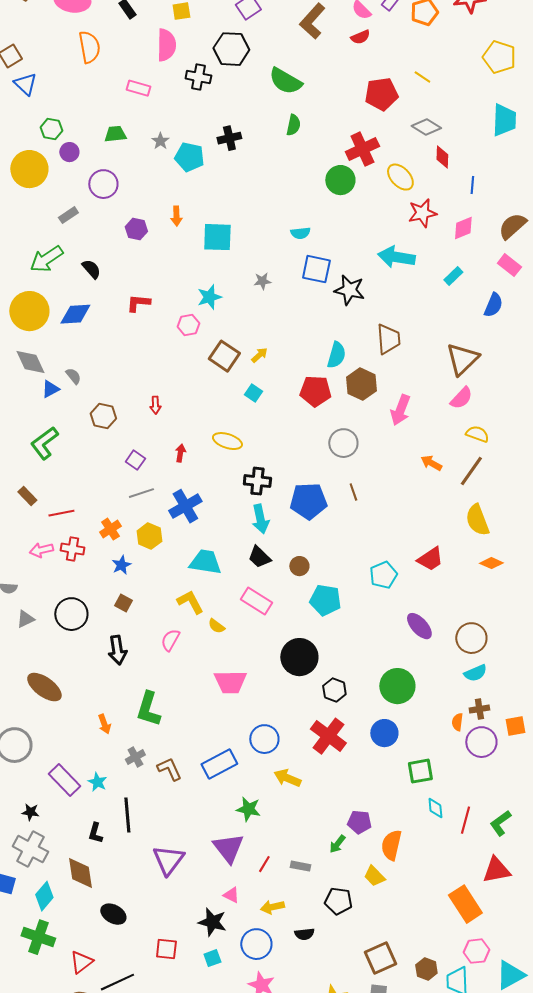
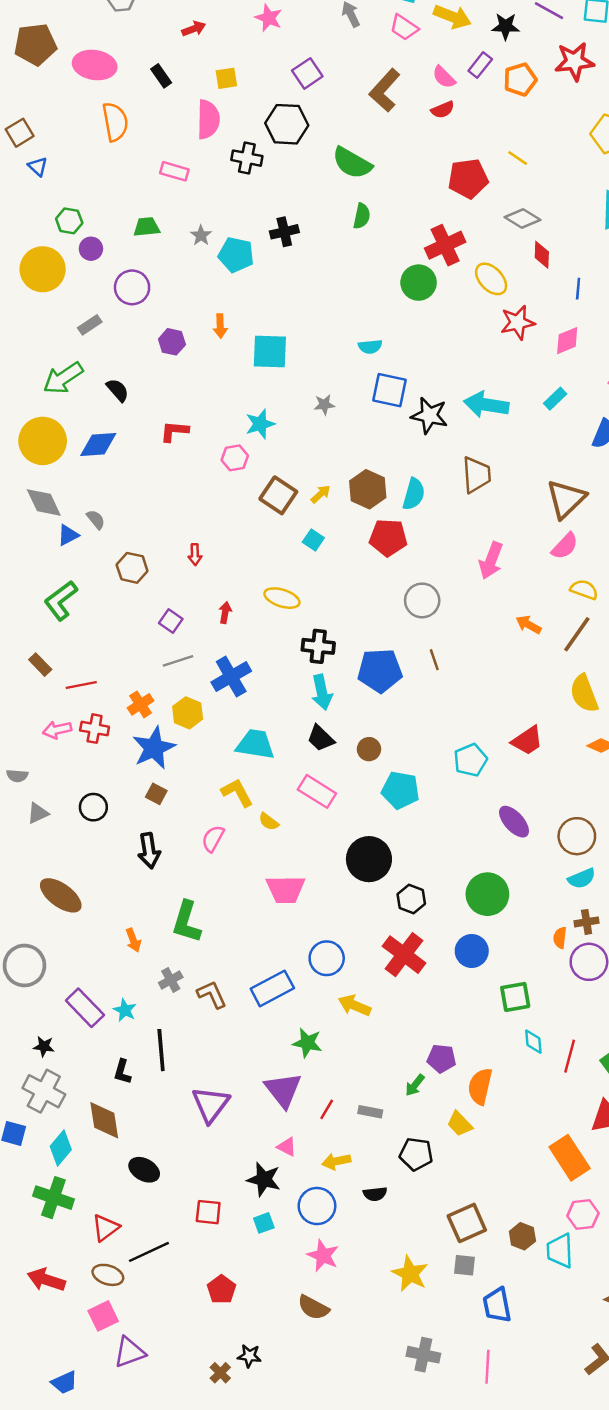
blue triangle: (25, 84) -> (38, 167), size x0.7
cyan arrow: (396, 257) -> (486, 405), moved
brown hexagon: (361, 384) -> (368, 489), moved
blue star: (121, 565) -> (154, 748), size x1.8
black circle: (71, 614) -> (93, 807), size x0.7

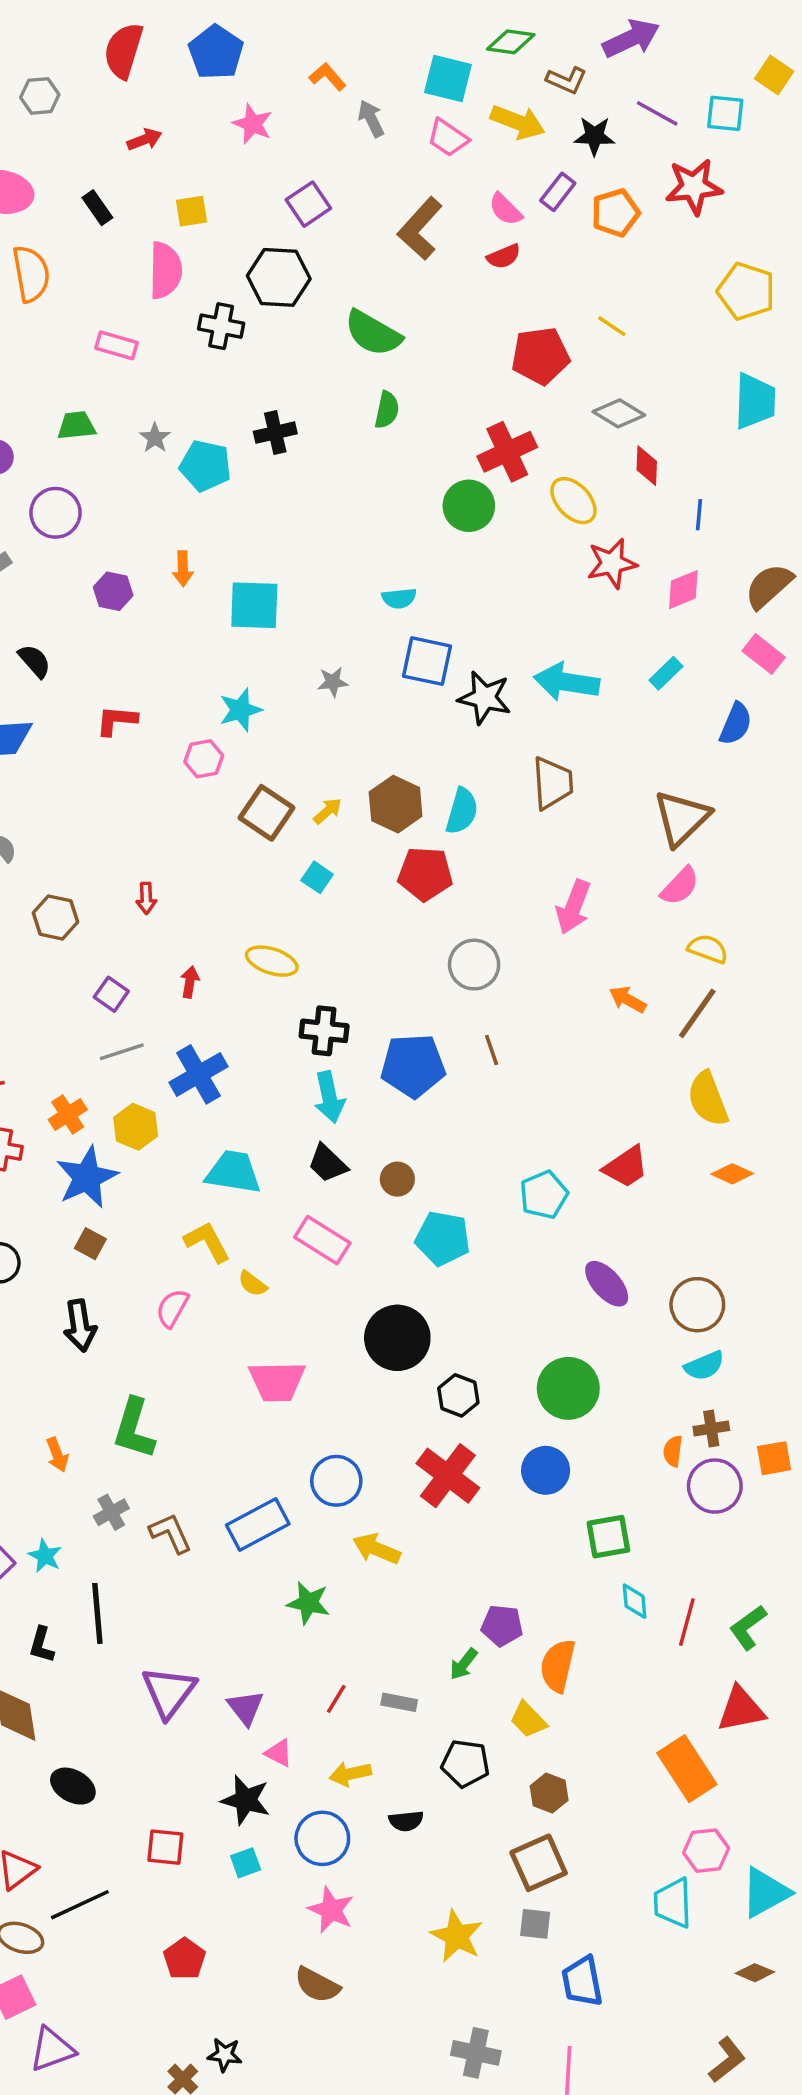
purple triangle: (283, 1090) -> (246, 1708), moved, size x0.7
brown hexagon: (522, 1236) -> (549, 1793), moved

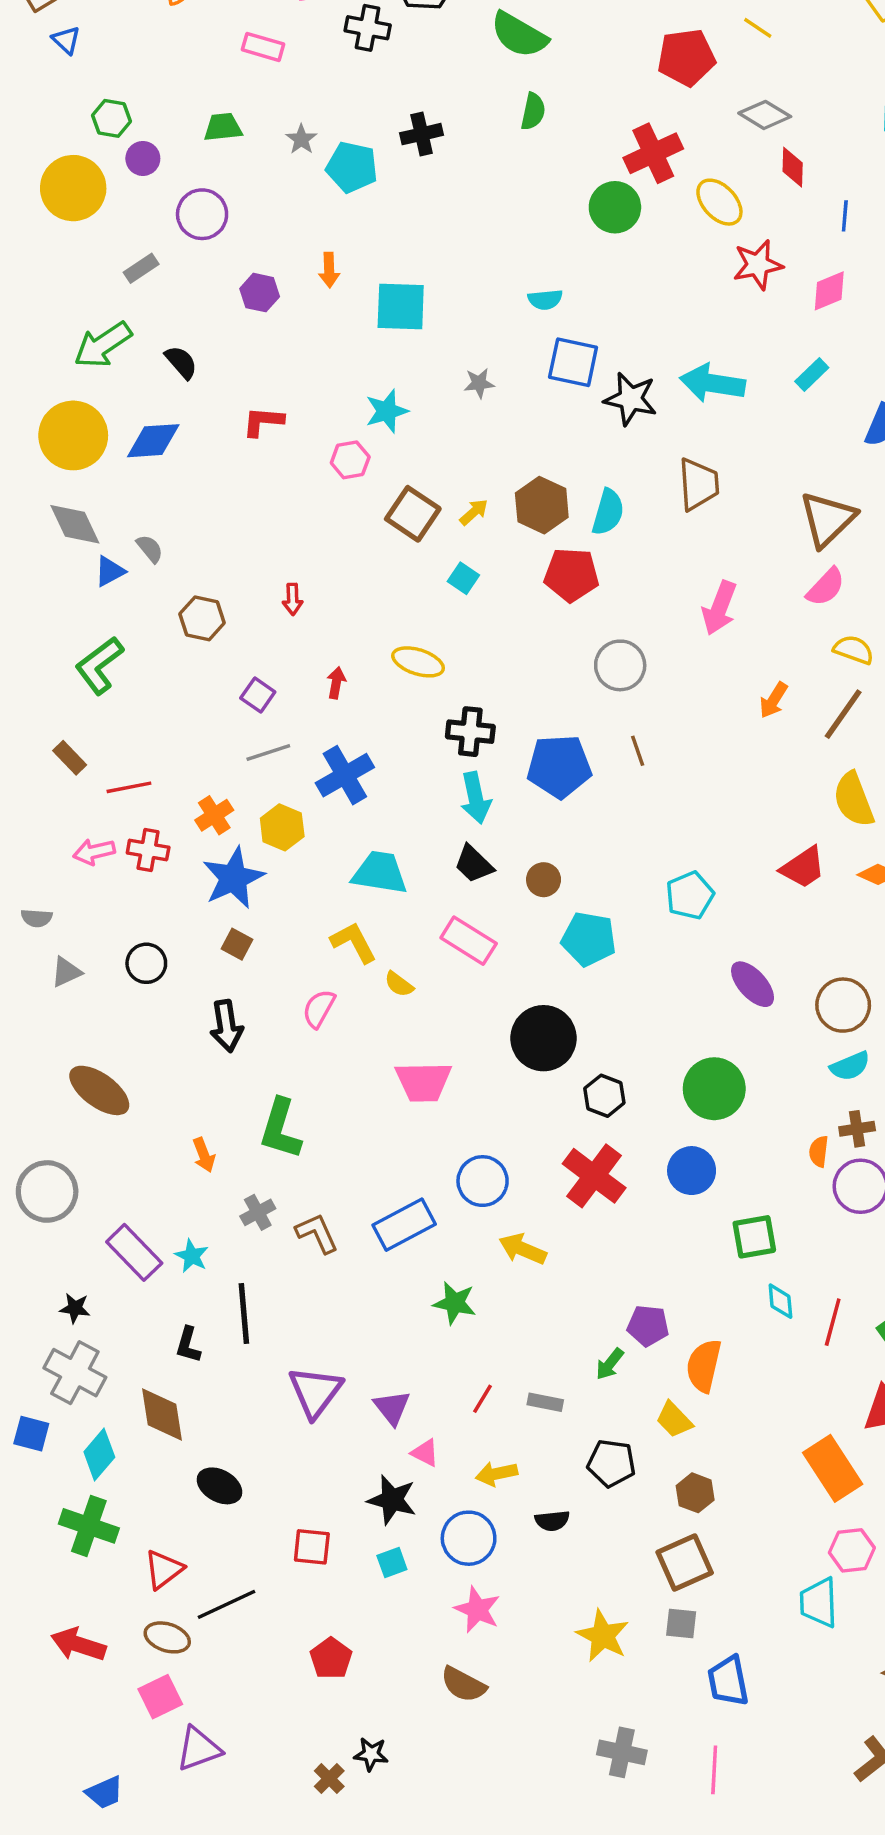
orange arrow: (628, 999) -> (773, 700), turned -87
red trapezoid: (626, 1167) -> (803, 867), moved

